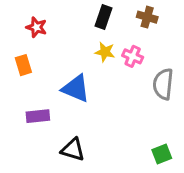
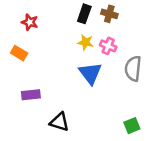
brown cross: (147, 17) -> (109, 14), moved
orange rectangle: (23, 65) -> (19, 53), turned -42
blue triangle: (76, 88) -> (90, 73), moved, turned 30

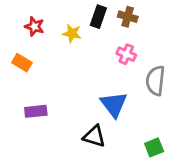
yellow star: (86, 42) -> (72, 33), moved
blue triangle: (90, 73) -> (114, 104), moved
black triangle: (59, 122) -> (94, 136), moved

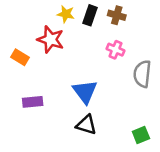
red star: (34, 26) -> (51, 39), moved, size x1.5
yellow star: (72, 33) -> (66, 14), moved
blue triangle: (114, 104) -> (85, 92), moved

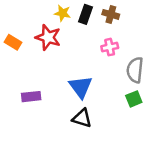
pink cross: (115, 50) -> (110, 47), turned -35
orange rectangle: (20, 57) -> (13, 42), moved
green square: (141, 135) -> (134, 99), moved

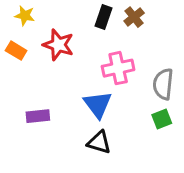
yellow star: (63, 13) -> (25, 16), moved
brown cross: (111, 14) -> (134, 17), turned 35
pink cross: (110, 47) -> (118, 68), moved, size x1.5

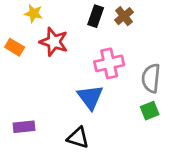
yellow star: (25, 16) -> (33, 13), moved
purple rectangle: (38, 116) -> (24, 127), moved
black triangle: (99, 142) -> (78, 138), moved

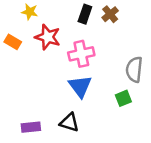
pink cross: (109, 63) -> (81, 54), moved
green square: (150, 111) -> (123, 98), moved
purple rectangle: (24, 127) -> (31, 127), moved

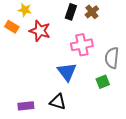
orange rectangle: (13, 42) -> (12, 27), moved
pink cross: (81, 54) -> (82, 45), moved

